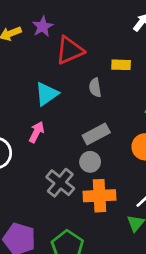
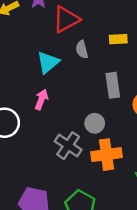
yellow rectangle: (121, 65) -> (118, 39), moved
gray semicircle: (95, 88) -> (82, 49), moved
gray rectangle: (96, 134) -> (113, 85), moved, turned -65

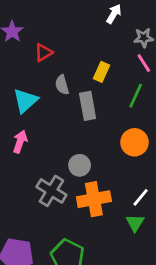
red triangle: (66, 19) -> (43, 52), size x0.6
yellow rectangle: (118, 39) -> (102, 72), turned -60
gray rectangle: (113, 85) -> (88, 106), moved

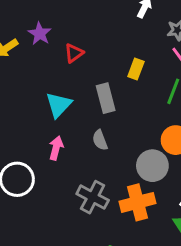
gray semicircle: (62, 85) -> (100, 140), moved
gray rectangle: (88, 106) -> (106, 98), moved
gray circle: (80, 165) -> (152, 166), moved, size x1.4

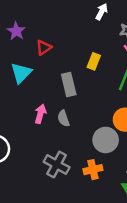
cyan triangle: (59, 105) -> (21, 73), moved
pink arrow: (56, 148) -> (40, 114), moved
orange cross: (138, 202) -> (93, 170), size x0.7

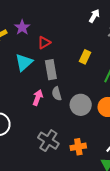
gray rectangle: (69, 85) -> (51, 70), moved
gray semicircle: (63, 118) -> (57, 94), moved
gray circle: (106, 140) -> (81, 105), moved

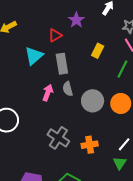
purple star: (22, 27) -> (76, 20), moved

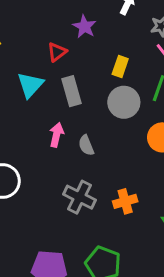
gray semicircle: (68, 89) -> (86, 145), moved
gray circle: (93, 101) -> (124, 102), moved

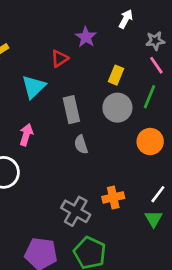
gray rectangle: (72, 91) -> (71, 110), moved
pink arrow: (57, 135) -> (26, 135), moved
gray cross: (80, 197) -> (76, 211), moved

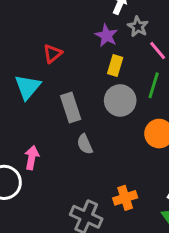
purple star: (86, 37) -> (106, 36), moved
gray star: (155, 41) -> (138, 27), moved, turned -30
pink arrow: (26, 135) -> (32, 158), moved

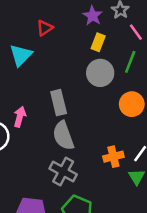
gray rectangle: (71, 108) -> (59, 103), moved
gray semicircle: (85, 144) -> (63, 136), moved, size x1.6
orange cross: (125, 198) -> (113, 157), moved

